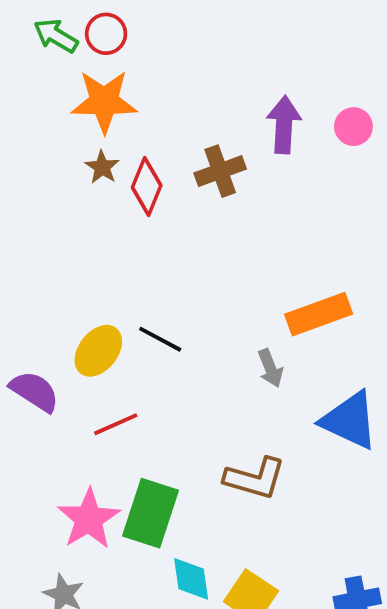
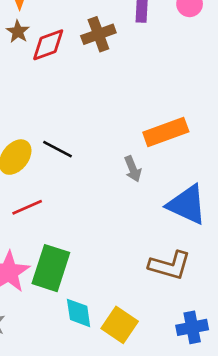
red diamond: (147, 186) -> (48, 45), turned 48
brown L-shape: (255, 478) -> (170, 265), moved

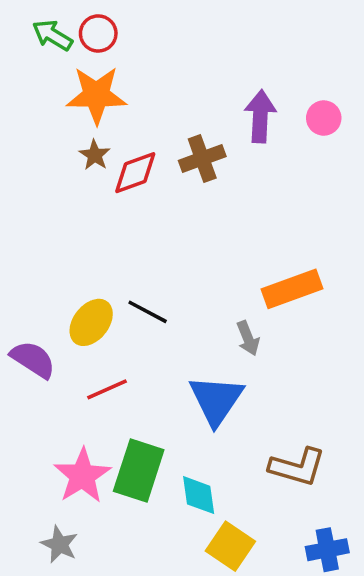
blue triangle: (187, 205) -> (216, 400), moved, turned 39
cyan diamond: (79, 313) -> (199, 495), moved

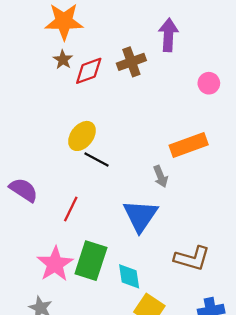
pink circle: (324, 118) -> (209, 83), moved
yellow ellipse: (91, 322) -> (82, 136), moved
red line: (107, 389) -> (71, 209), turned -40

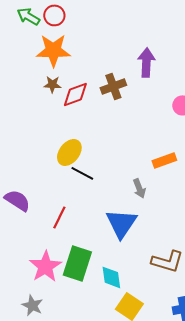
brown star: (63, 60) -> (52, 84), turned -30
orange rectangle: (189, 145) -> (164, 160), size x0.7

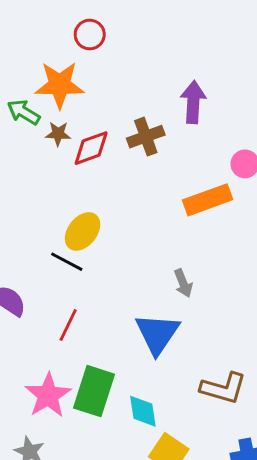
red circle: (54, 15) -> (90, 35), moved
green arrow: (28, 16) -> (24, 112), moved
orange rectangle: (164, 160) -> (208, 200), moved, size x1.4
black line: (82, 173) -> (67, 262), moved

